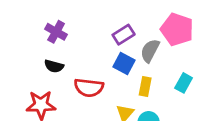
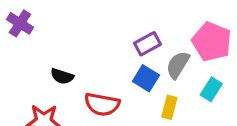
purple cross: (56, 32) -> (20, 23), moved
cyan rectangle: (184, 83) -> (211, 89), moved

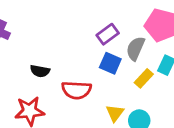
yellow rectangle: (169, 107) -> (144, 78), moved, turned 36

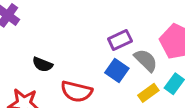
gray semicircle: (135, 48) -> (146, 60), turned 100

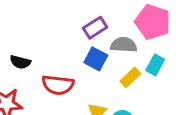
gray semicircle: (146, 60) -> (124, 45), turned -35

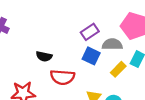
black semicircle: (20, 62) -> (44, 56), moved

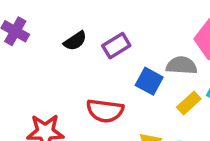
purple rectangle: (90, 32) -> (116, 46), moved
black semicircle: (44, 56) -> (75, 41), moved, turned -49

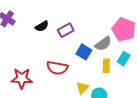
gray semicircle: (182, 65) -> (103, 44), turned 138
yellow rectangle: (189, 103) -> (106, 66), turned -48

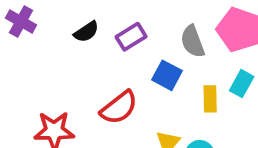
gray semicircle: (103, 44) -> (193, 41), moved, turned 108
red semicircle: (57, 68) -> (119, 108), turned -45

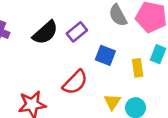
black semicircle: (86, 32) -> (45, 33), size x1.5
gray semicircle: (193, 41) -> (118, 15), moved

